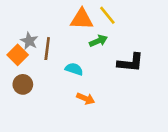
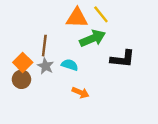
gray star: (29, 41) -> (46, 66), moved
green arrow: (98, 41) -> (93, 38), size x1.5
orange square: (18, 55) -> (23, 62), moved

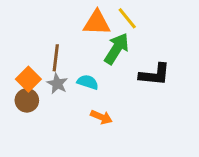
green arrow: (93, 38) -> (117, 49), turned -35

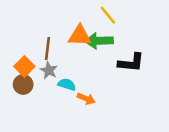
orange triangle: (97, 23) -> (80, 36), moved
green arrow: (117, 49) -> (99, 41), turned -124
cyan semicircle: (88, 82) -> (67, 84), moved

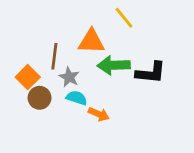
green arrow: (99, 41) -> (114, 65), moved
gray star: (49, 70) -> (69, 77), moved
brown circle: (23, 84) -> (40, 98), moved

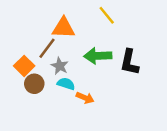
orange triangle: (91, 41) -> (63, 28), moved
brown line: (54, 56) -> (47, 48), turned 30
black L-shape: (151, 73) -> (129, 62), turned 96

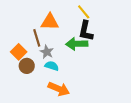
brown line: (47, 48) -> (37, 38), turned -54
black L-shape: (129, 62) -> (86, 31), moved
orange arrow: (85, 98) -> (59, 89), moved, size x1.5

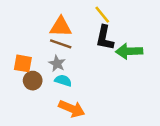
brown line: (37, 38) -> (61, 44), moved, turned -54
green arrow: (77, 44) -> (129, 51), moved
orange square: (19, 52) -> (23, 63), turned -35

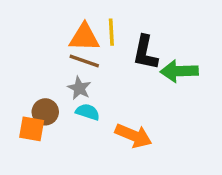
yellow line: (102, 15) -> (111, 32), moved, turned 36
orange square: (23, 63) -> (32, 129), moved
orange arrow: (72, 109) -> (133, 136), moved

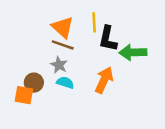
yellow line: (111, 32) -> (94, 22), moved
orange triangle: (84, 37) -> (63, 27), turned 40
orange arrow: (133, 136) -> (104, 80), moved, turned -88

